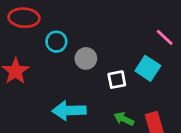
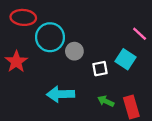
cyan circle: (56, 42) -> (50, 37), size x1.6

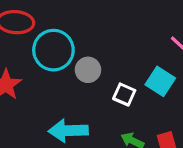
white square: (100, 69) -> (124, 95), turned 35

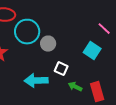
white square: (124, 95) -> (61, 69), moved

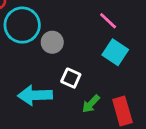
pink line: (104, 29) -> (108, 21), moved
green arrow: (75, 87) -> (91, 104), turned -72

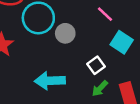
pink line: (108, 21) -> (105, 14), moved
white square: (71, 78) -> (96, 65), moved, turned 30

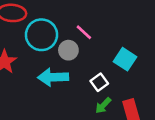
pink line: (105, 14) -> (84, 32), moved
cyan arrow: (50, 81) -> (53, 77), moved

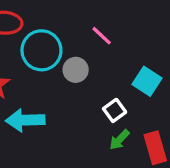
pink line: (84, 32) -> (102, 36), moved
cyan arrow: (53, 77) -> (25, 120), moved

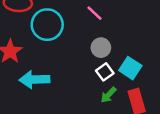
gray circle: (76, 70) -> (101, 48), moved
cyan square: (147, 81) -> (130, 68), moved

